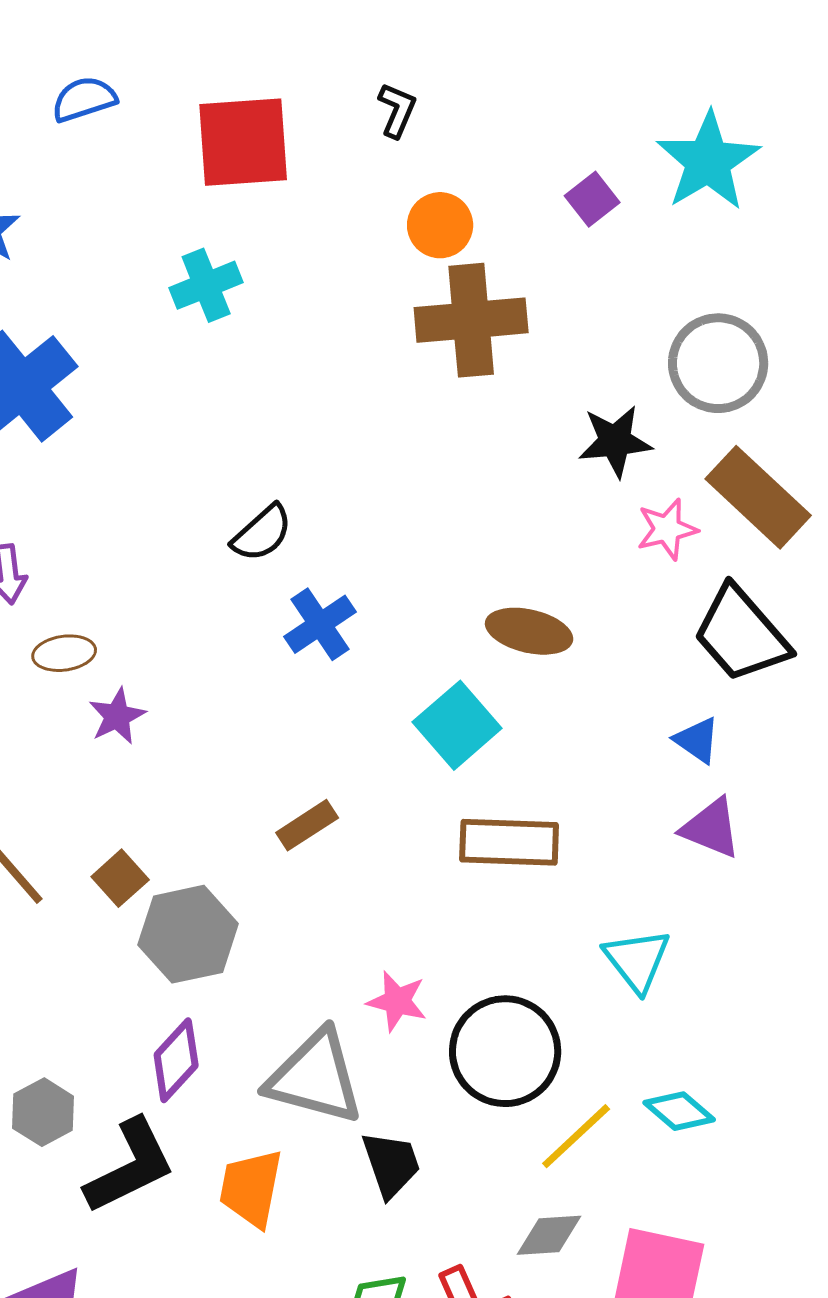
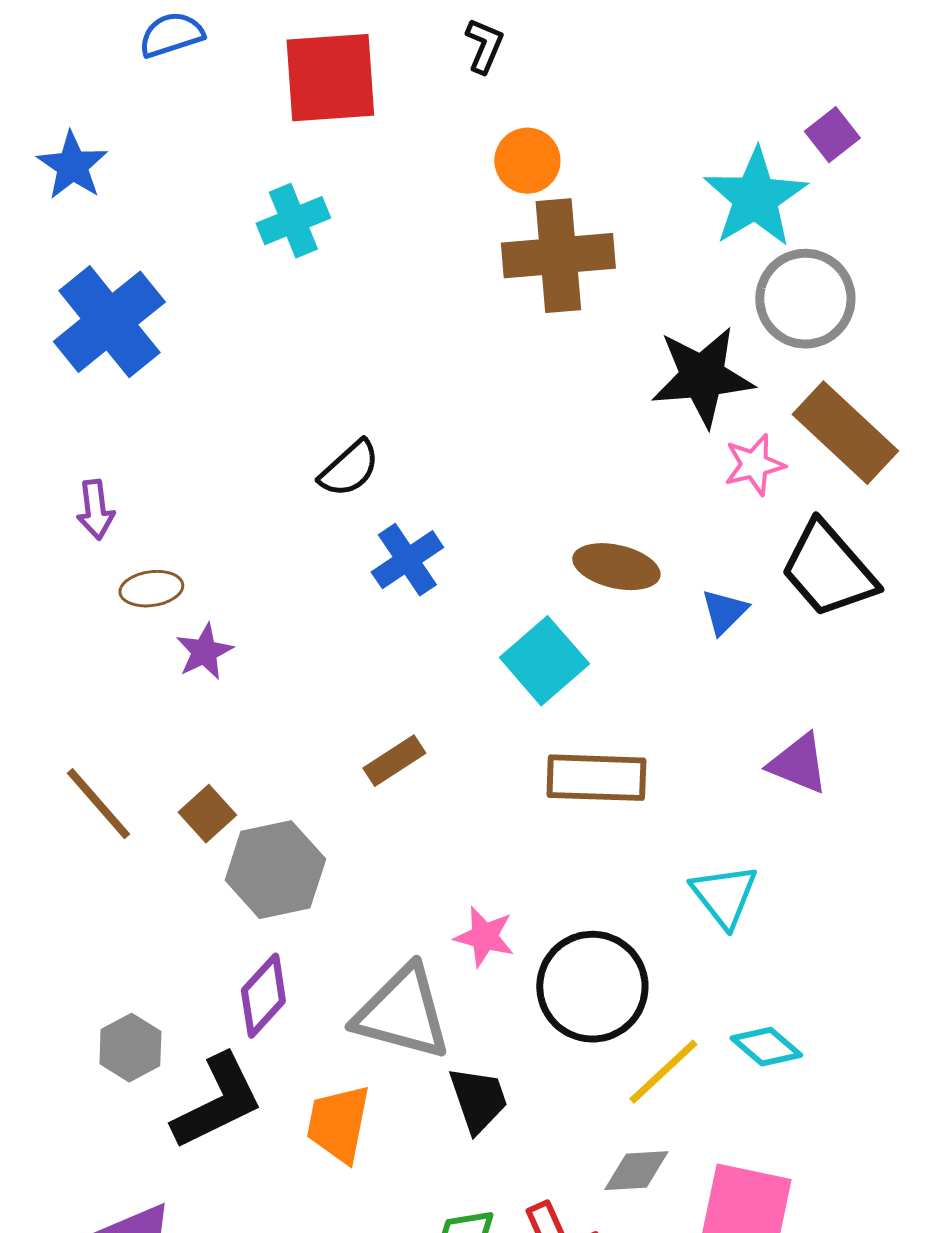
cyan star: (708, 161) -> (755, 198), moved
purple square: (592, 199) -> (832, 135), moved
black star: (615, 441) -> (702, 377), size x1.4
blue triangle: (697, 740) -> (724, 612), moved, turned 40

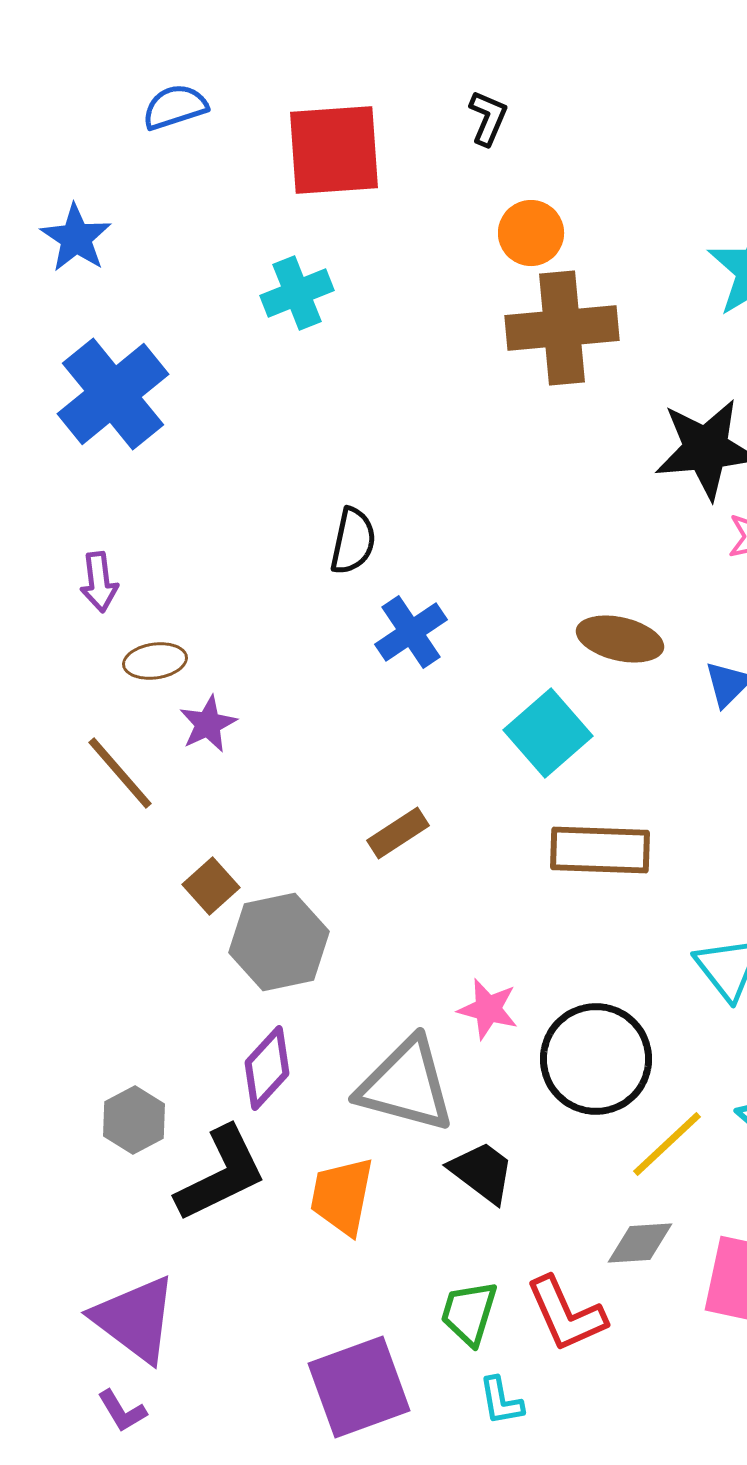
black semicircle: (349, 469) -> (353, 541), turned -36
brown line: (98, 804) -> (120, 773), moved
black trapezoid: (478, 1100) -> (482, 1172), turned -34

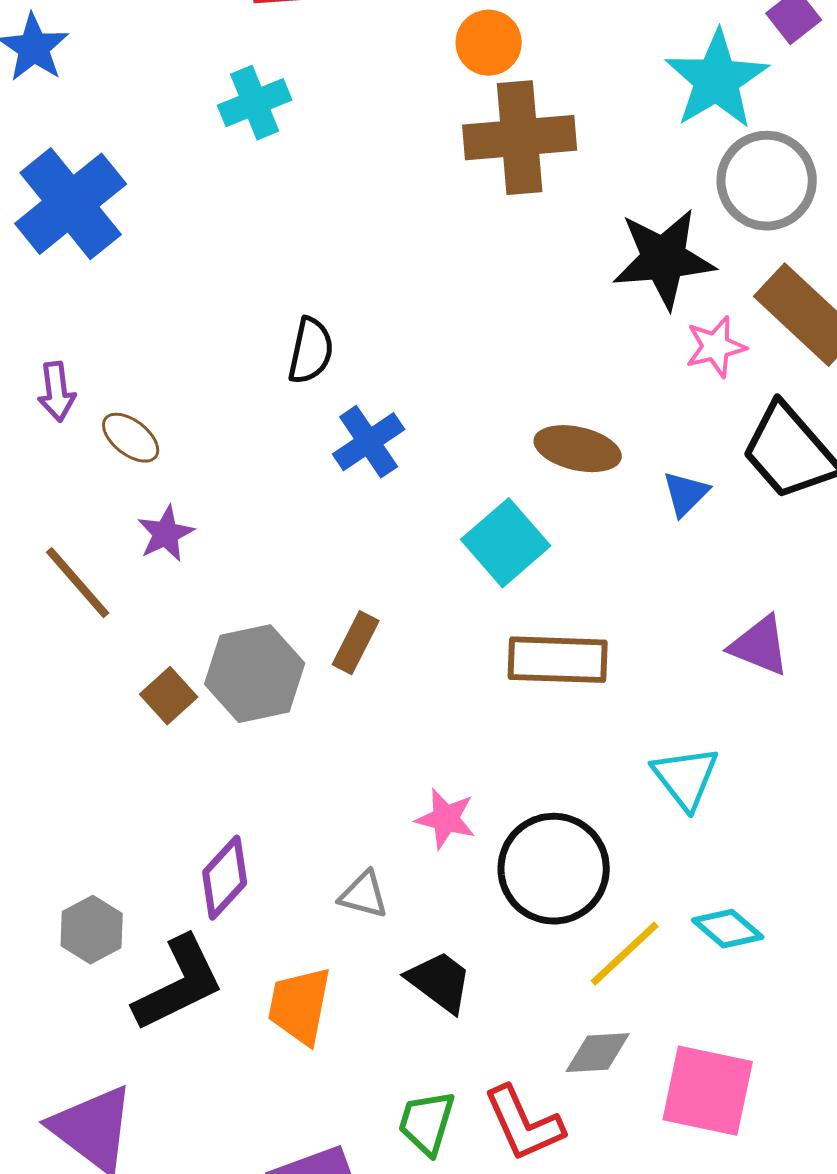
brown ellipse: (155, 661) -> (131, 438), moved, turned 46
brown rectangle: (398, 833) -> (356, 643), turned -30
gray hexagon: (279, 942) -> (255, 674), moved
gray triangle: (406, 1085) -> (364, 895), size x0.5

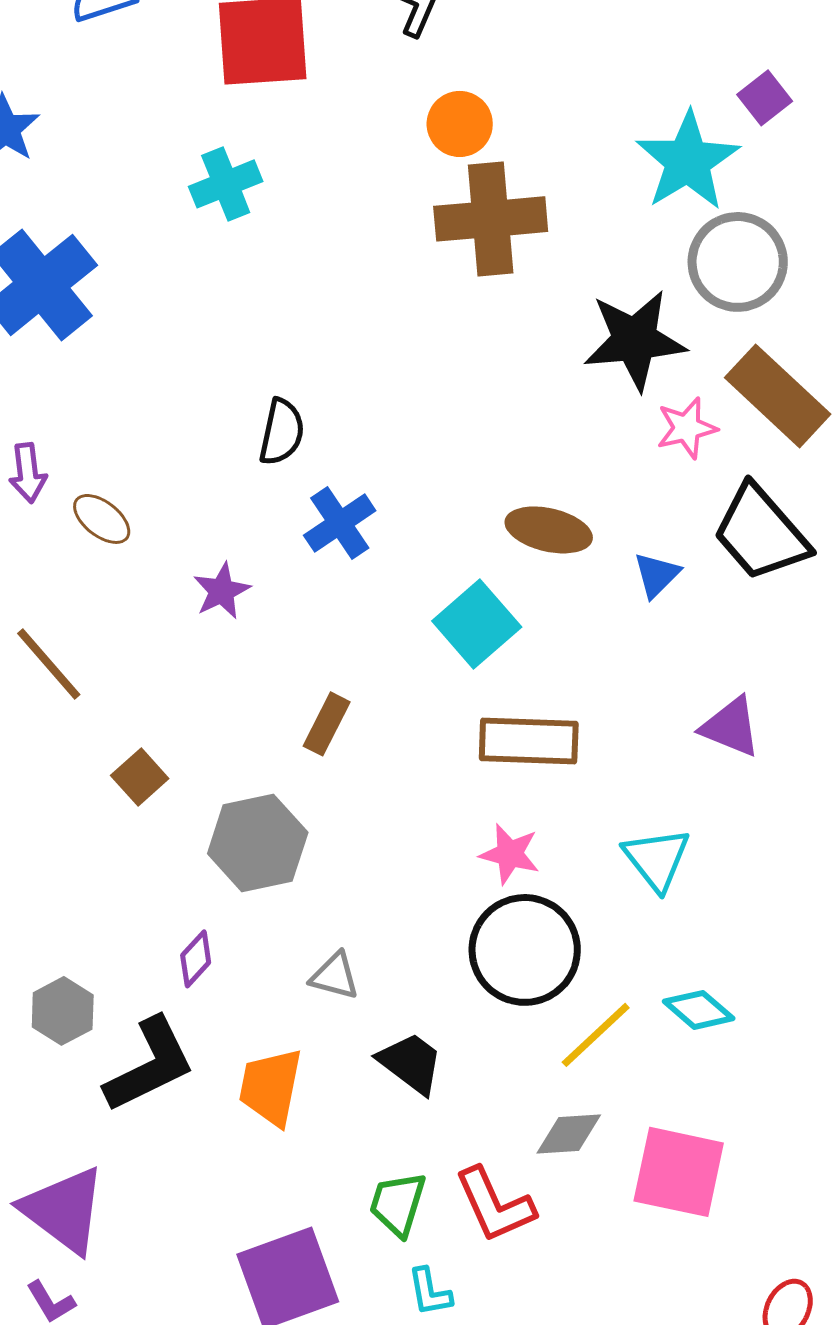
purple star: (166, 534) -> (222, 591), moved
gray hexagon: (255, 674) -> (258, 843), moved
pink star: (446, 819) -> (510, 854), moved
purple diamond: (225, 878) -> (196, 959), size x0.7

